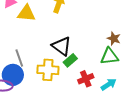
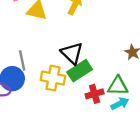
green triangle: (109, 56) -> (118, 86), moved
green rectangle: (70, 60) -> (80, 71), size x1.5

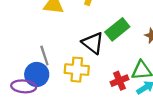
green rectangle: (80, 71) -> (117, 29), moved

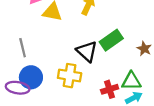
gray line: (44, 56) -> (23, 48), moved

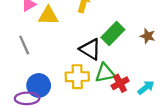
gray line: (23, 48) -> (24, 45), moved
green triangle: (131, 81) -> (105, 73), moved

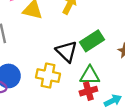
green triangle: (105, 73) -> (90, 75), moved

